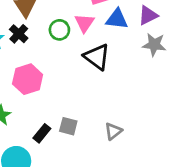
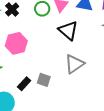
gray triangle: (113, 131) -> (74, 64), moved, size x1.5

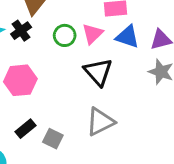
black rectangle: (24, 84) -> (26, 129), moved

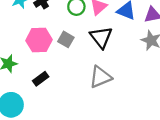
gray square: (53, 139) -> (66, 39), moved

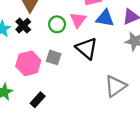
gray triangle: (100, 77) -> (115, 86), moved

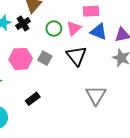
gray triangle: (115, 86) -> (96, 95), turned -35
black rectangle: (38, 100) -> (33, 99), moved

